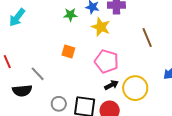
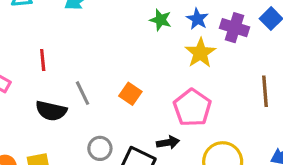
orange square: (68, 52) -> (130, 94), moved
black arrow: (111, 85) -> (168, 142), moved

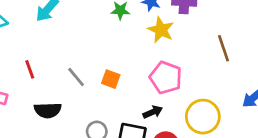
gray line: (83, 93) -> (76, 77), moved

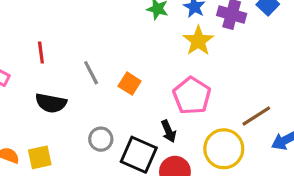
brown line: (223, 48) -> (256, 116), moved, turned 64
black arrow: (153, 112) -> (169, 131), turned 78

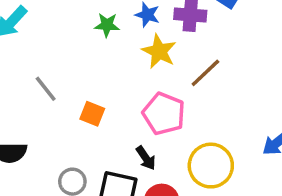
gray line: (91, 73) -> (46, 89), moved
brown line: (256, 116) -> (205, 73), moved

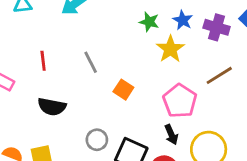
yellow star: (159, 51) -> (170, 49), moved
black arrow: (146, 158) -> (171, 135), moved

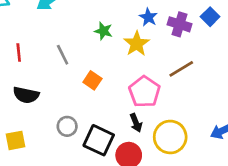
green star: (149, 22) -> (103, 31), moved

